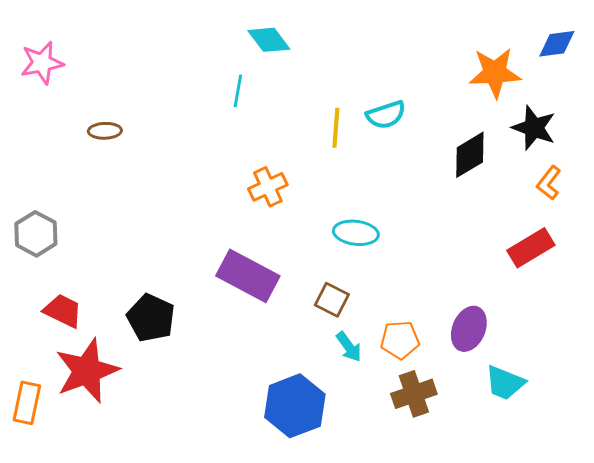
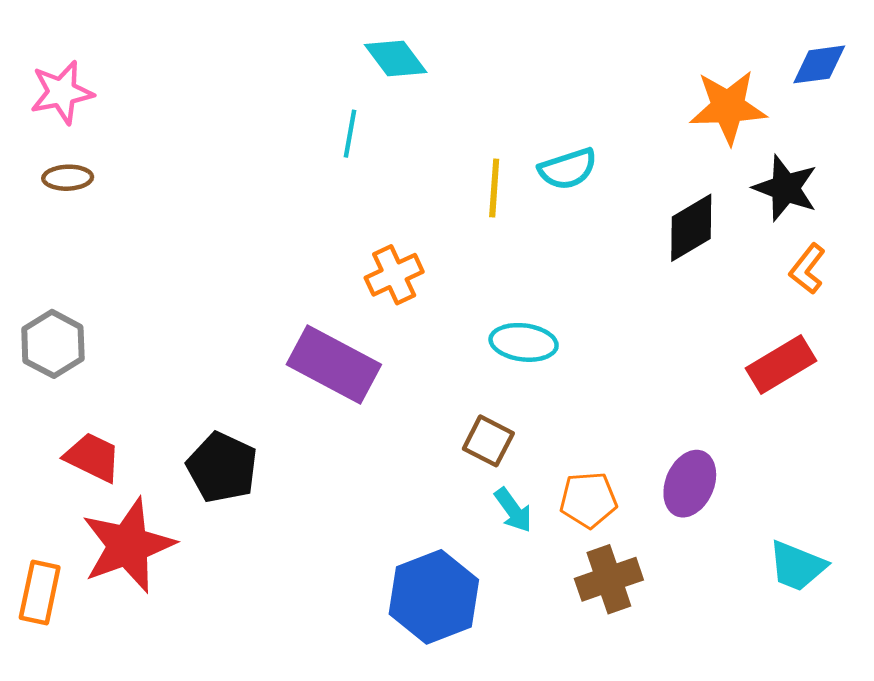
brown ellipse: (105, 131) -> (68, 178), moved
purple rectangle: (248, 276) -> (334, 364), moved
cyan trapezoid: (505, 383) -> (797, 566), moved

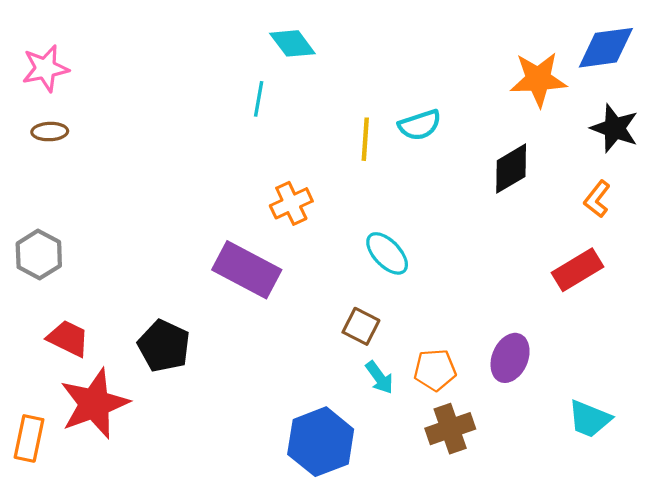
blue diamond: (819, 64) -> (606, 48), size x1.4
black star: (785, 188) -> (615, 128), moved
cyan ellipse: (524, 342) -> (387, 253), turned 39

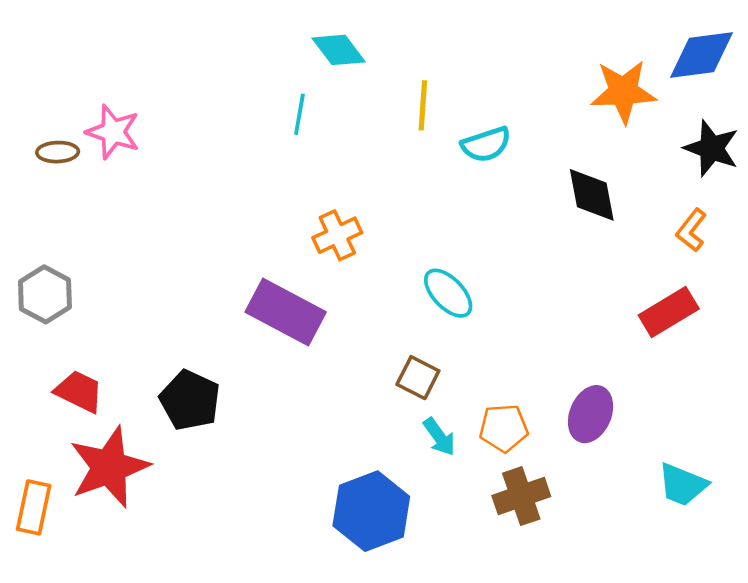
pink star: (45, 68) -> (113, 132), moved, turned 30
yellow line: (365, 139) -> (423, 105), moved
black diamond: (511, 169) -> (592, 195), turned -70

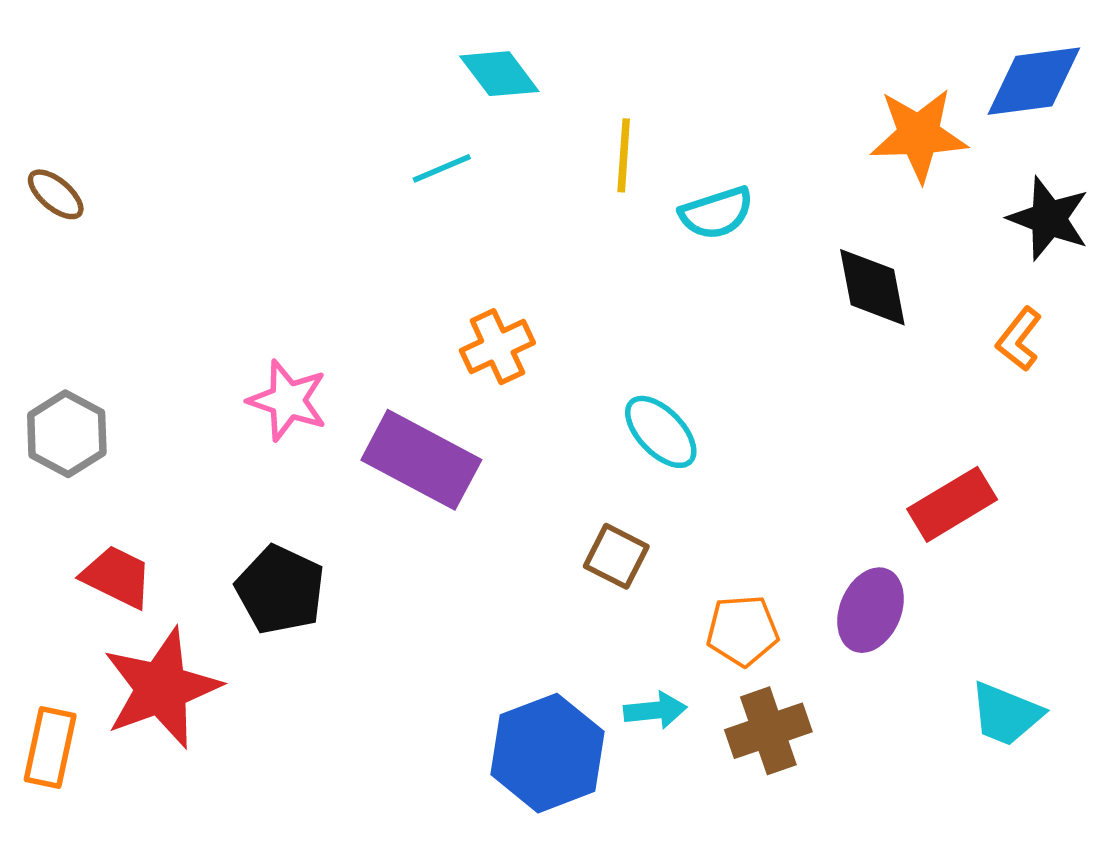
cyan line: (299, 114) -> (442, 168), turned 57
pink star: (113, 132) -> (288, 400), moved
brown ellipse: (58, 152) -> (56, 194), moved, turned 42
red rectangle: (669, 312) -> (952, 504), moved
cyan arrow: (439, 437) -> (655, 710), moved, turned -60

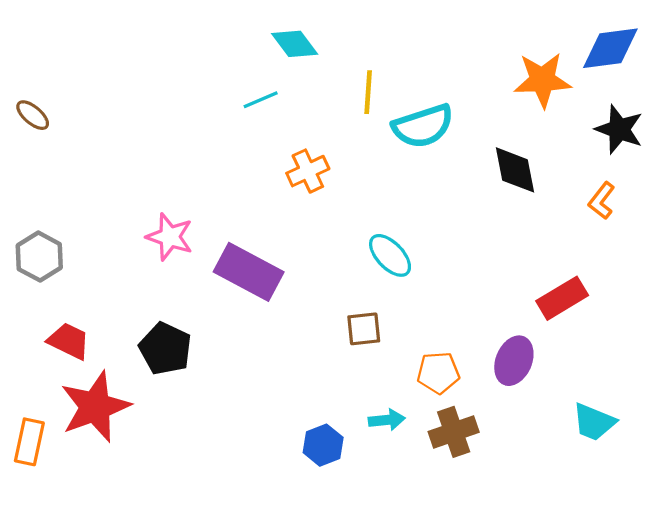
cyan semicircle: (716, 213) -> (423, 126), size x1.4
orange cross: (497, 347) -> (308, 171), moved
brown square: (616, 556) -> (364, 329), turned -33
blue hexagon: (548, 753) -> (323, 445), size x0.6

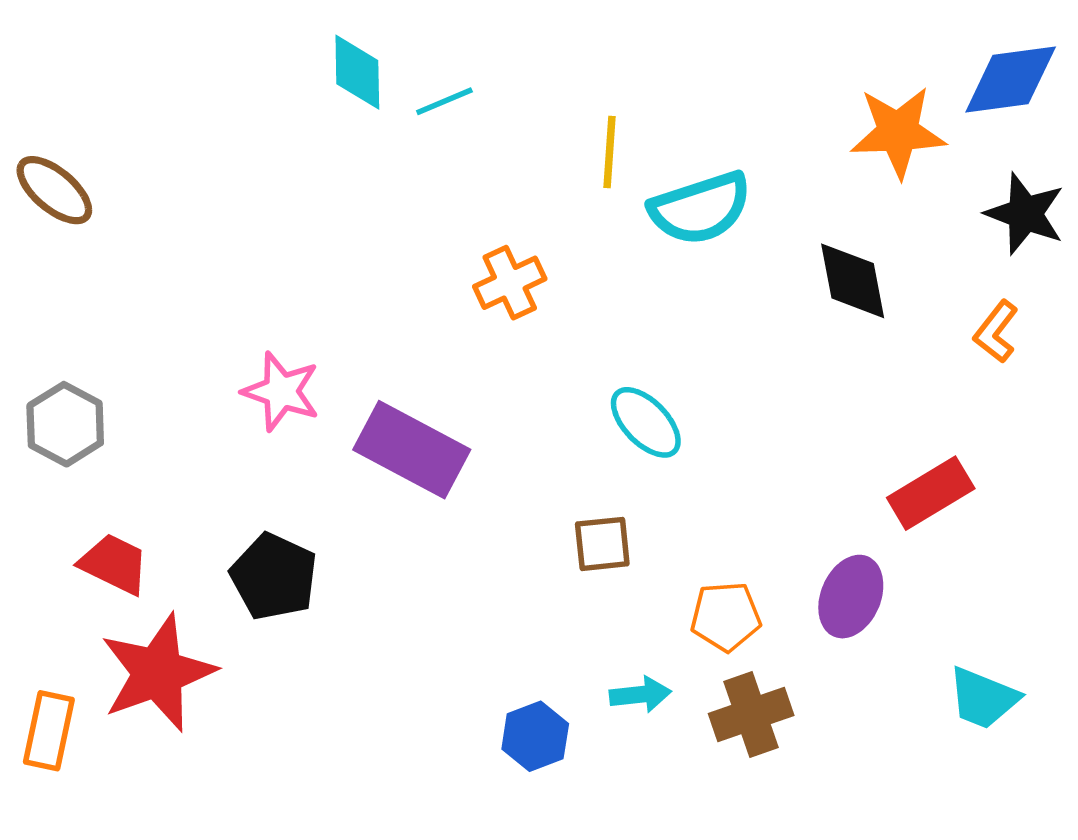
cyan diamond: (295, 44) -> (357, 72), moved, turned 36
cyan line: (261, 100) -> (444, 101), moved
brown ellipse: (33, 115) -> (54, 190), size x1.4

